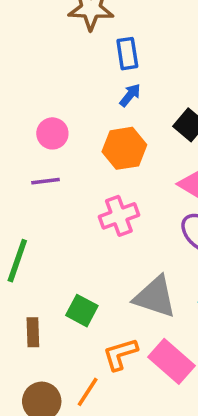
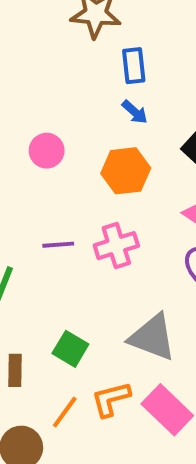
blue arrow: (130, 95) -> (135, 112), turned 90
purple line: (46, 181) -> (58, 245), moved
orange line: (88, 392) -> (65, 412), moved

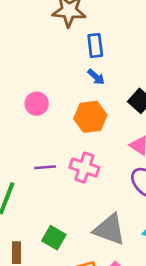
pink cross: (116, 246) -> (84, 167), turned 36

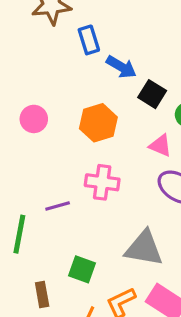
blue arrow: (96, 77) -> (121, 67), moved, size x1.4
purple line: (45, 167) -> (58, 206), moved

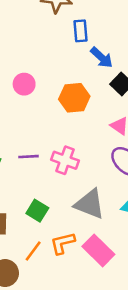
pink cross: (102, 182) -> (65, 160), moved

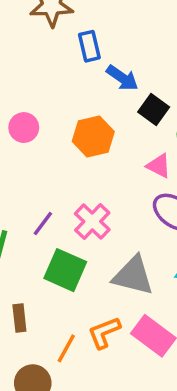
purple line: (29, 157) -> (43, 223), turned -42
pink cross: (65, 160) -> (92, 222), turned 32
green square: (37, 211) -> (65, 270), moved, size x1.4

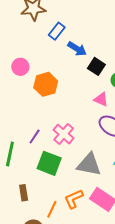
blue rectangle: (89, 46) -> (57, 31), turned 54
pink circle: (24, 128) -> (20, 67), moved
orange hexagon: (93, 137) -> (46, 84), moved

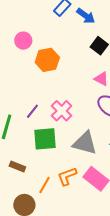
blue arrow: (77, 49) -> (86, 16), moved
green square: (49, 163) -> (45, 139), turned -30
brown rectangle: (24, 193) -> (17, 167), turned -63

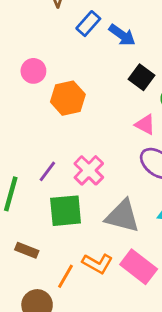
orange L-shape: (67, 176) -> (97, 263), turned -130

